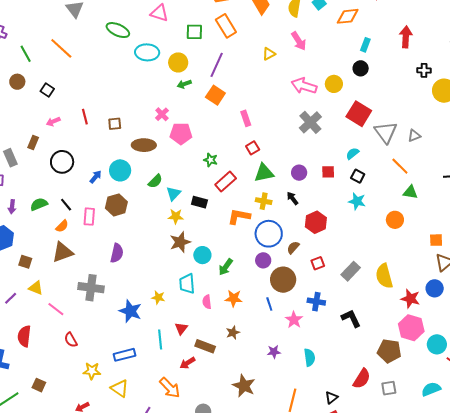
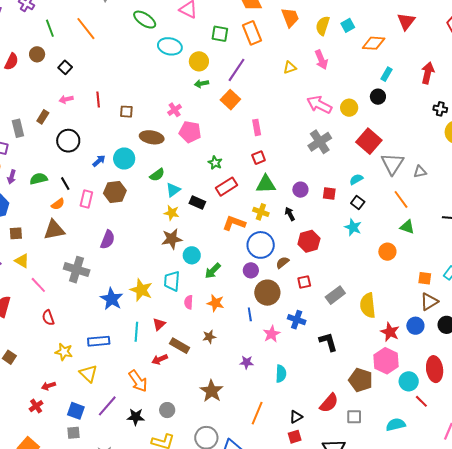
brown square: (25, 262) -> (16, 233), turned -32
yellow star: (158, 297) -> (141, 290), size x1.6

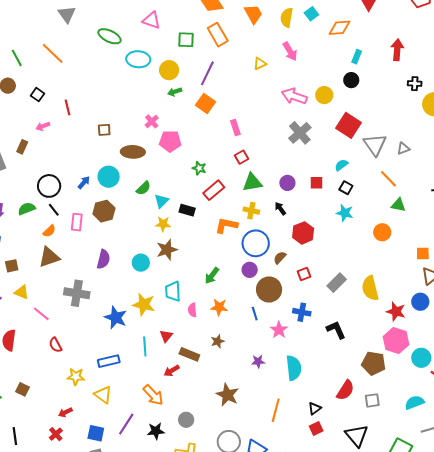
red line: (98, 100) -> (67, 107), moved
black circle: (68, 141) -> (49, 186), moved
cyan circle: (192, 255) -> (141, 263), moved
cyan semicircle: (281, 374) -> (294, 368), size x1.4

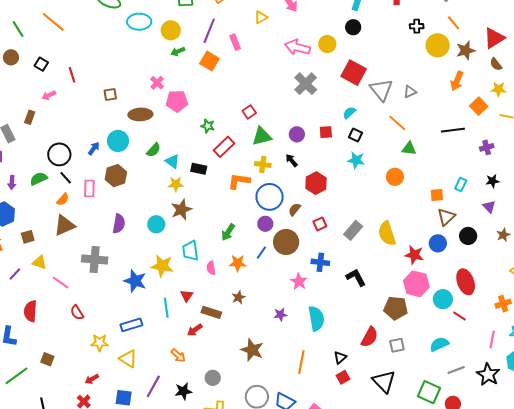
pink rectangle: (235, 127) -> (235, 42), moved
cyan triangle: (161, 201) -> (172, 161), turned -35
blue line: (255, 314) -> (261, 253), moved, turned 56
orange arrow: (153, 395) -> (178, 356), size x0.7

